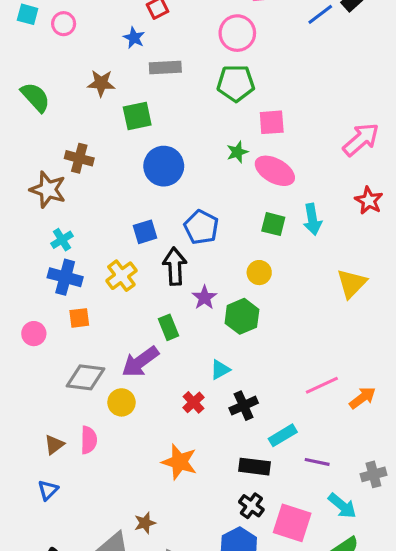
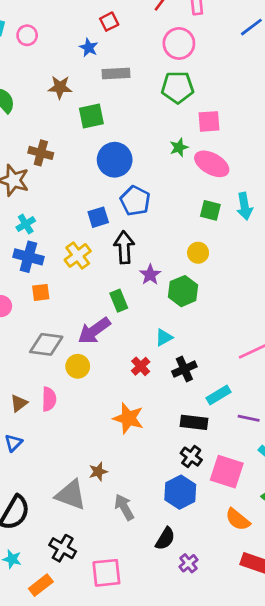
blue pentagon: (201, 227) -> (135, 201), moved

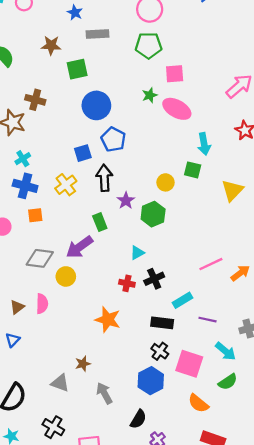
green square: (210, 210) -> (193, 170), moved
red cross: (141, 366) -> (127, 283), moved, turned -35
gray triangle: (71, 495) -> (60, 383), size x0.7

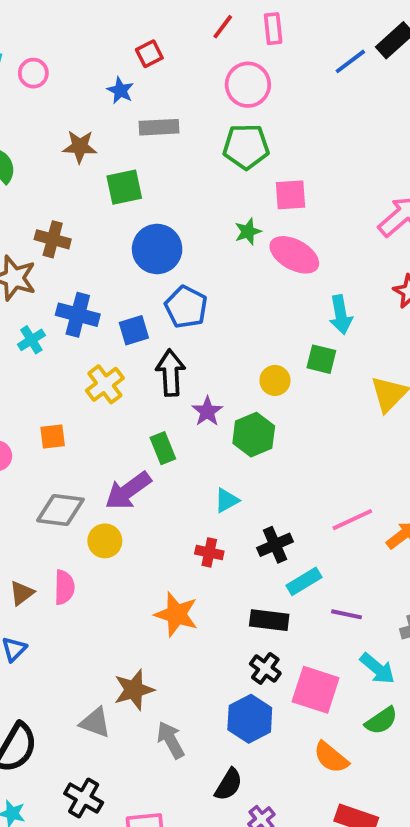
blue cross: (25, 186) -> (78, 315), moved
black cross: (154, 279) -> (275, 545), moved
brown star: (83, 364) -> (134, 690), size x1.5

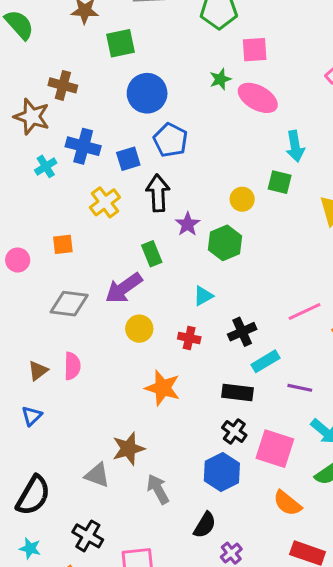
yellow circle: (105, 541) -> (139, 329), moved

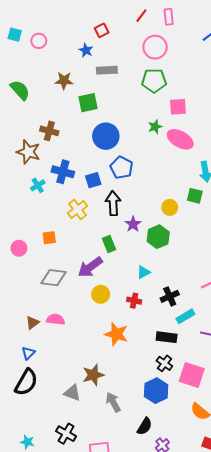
pink semicircle: (72, 366) -> (56, 319), turned -84
black semicircle: (33, 495) -> (26, 382), moved

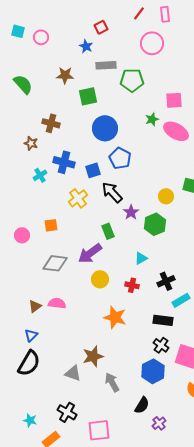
green pentagon: (154, 81) -> (132, 80), moved
brown star: (28, 152) -> (31, 143), size x0.6
black arrow: (113, 203) -> (112, 192), turned -40

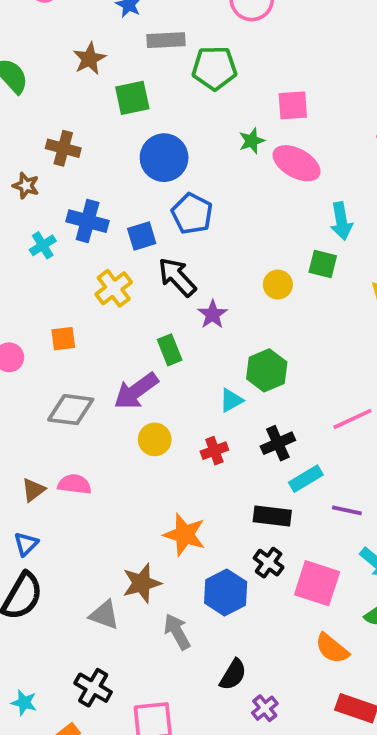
brown star: (65, 75) -> (89, 59), turned -30
green hexagon: (155, 224) -> (267, 370), moved
red cross: (132, 285) -> (214, 451), turned -32
orange star: (115, 317) -> (185, 535), moved
blue hexagon: (153, 371) -> (226, 592), moved

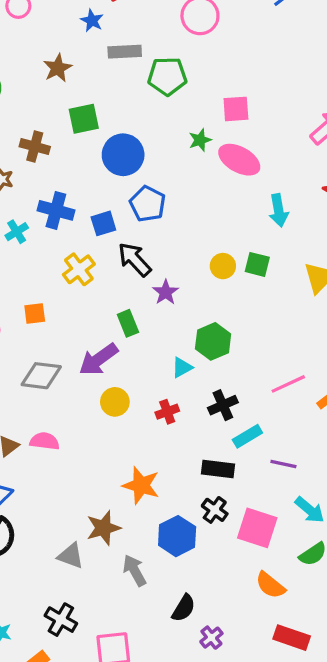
green square: (132, 98) -> (84, 119), moved
green square: (323, 264) -> (257, 264), moved

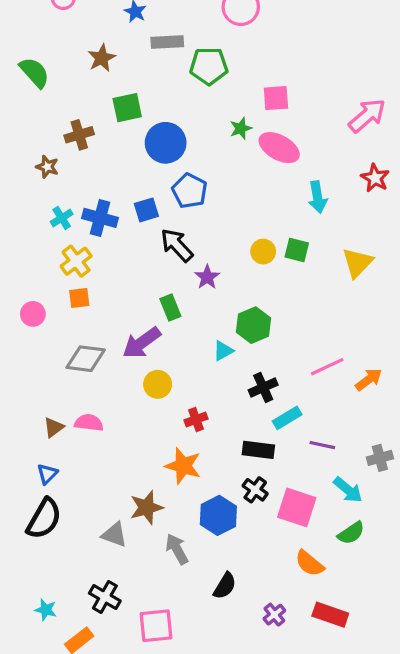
brown cross: (35, 147) -> (79, 135), turned -32
blue cross: (56, 210) -> (100, 218), moved
yellow cross: (79, 269) -> (76, 261), moved
red cross: (167, 412) -> (196, 419), moved
purple cross: (211, 638) -> (274, 615), moved

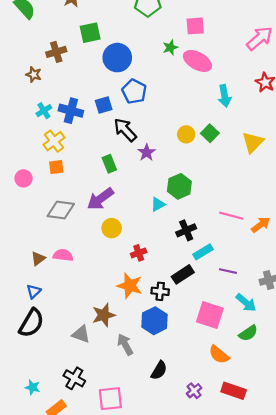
green square: (297, 250) -> (210, 133), turned 30
green rectangle: (170, 308) -> (109, 164), moved
pink line: (327, 367) -> (231, 216), turned 40
black rectangle: (258, 450) -> (183, 274), turned -40
black cross: (255, 490) -> (160, 291), moved, turned -30

